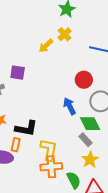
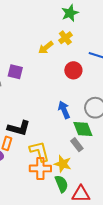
red circle: (84, 80) -> (73, 70), moved
yellow L-shape: (49, 150) -> (39, 151), turned -30
yellow star: (90, 160) -> (63, 164), moved, turned -30

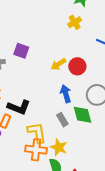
yellow arrow: (46, 48) -> (58, 64), moved
red circle: (73, 70) -> (77, 66), moved
gray rectangle: (77, 145) -> (62, 120), moved

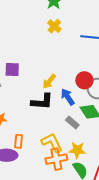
yellow arrow: (58, 64) -> (49, 81), moved
red circle: (77, 66) -> (84, 80), moved
black L-shape: (19, 107) -> (42, 102), moved

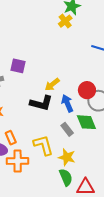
yellow cross: (54, 26) -> (65, 21), moved
orange rectangle: (18, 141) -> (11, 138), turned -40
orange cross: (56, 159) -> (18, 161), moved

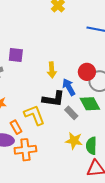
yellow arrow: (52, 85) -> (52, 70), turned -49
black L-shape: (41, 103) -> (53, 99), moved
yellow L-shape: (43, 145) -> (34, 115), moved
green semicircle: (66, 177) -> (91, 146), moved, turned -150

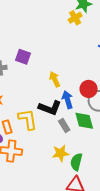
yellow arrow: (52, 70) -> (55, 79), turned 147
yellow star: (74, 141) -> (61, 153), turned -30

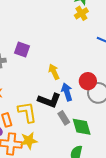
yellow cross: (75, 18) -> (81, 13), moved
green diamond: (84, 121) -> (82, 127), moved
yellow star: (61, 153) -> (29, 141), moved

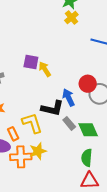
purple square: (22, 49) -> (31, 62), moved
yellow arrow: (54, 72) -> (45, 69), moved

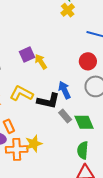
purple square: (31, 62) -> (27, 55), turned -35
red circle: (88, 84) -> (88, 61), moved
yellow L-shape: (32, 123) -> (21, 93), moved, turned -45

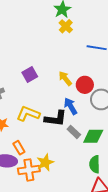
red circle: (88, 61) -> (85, 85), moved
yellow arrow: (41, 62) -> (65, 78), moved
green diamond: (84, 122) -> (93, 136), turned -60

